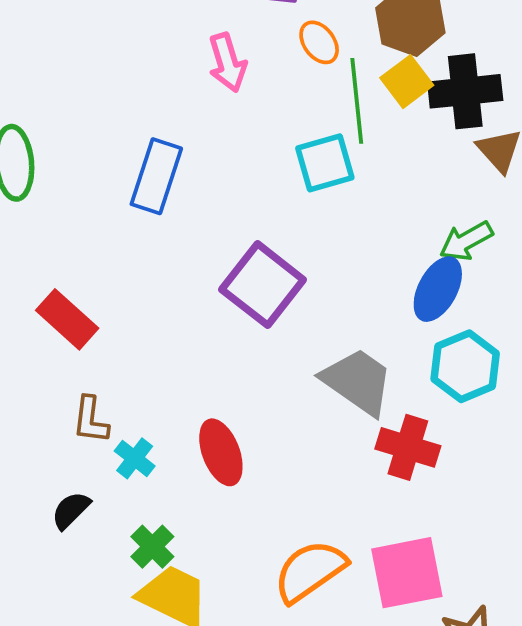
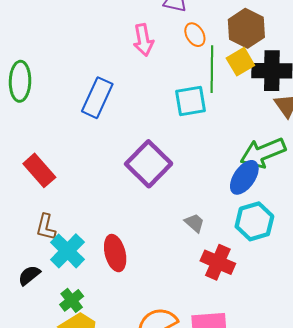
green arrow: (466, 241) -> (263, 153), size x1.5
gray trapezoid: (358, 381) -> (195, 223), size x0.5
cyan cross: (135, 458) -> (67, 251), size x1.6

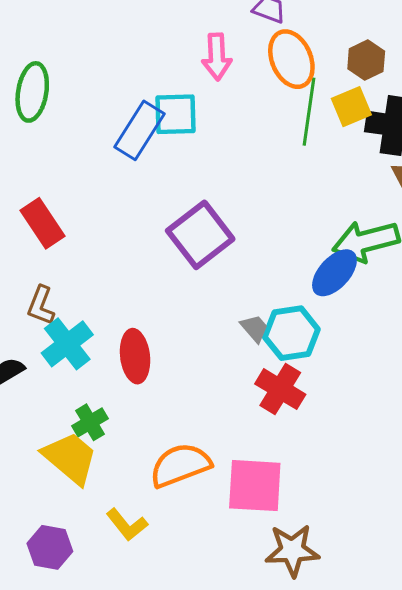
brown hexagon: (246, 28) -> (366, 60), size x0.7
orange ellipse: (195, 35) -> (291, 59), size x1.6
cyan square: (190, 101) -> (175, 114), moved
cyan hexagon: (254, 221) -> (291, 333), moved
green cross: (72, 300) -> (90, 422), moved

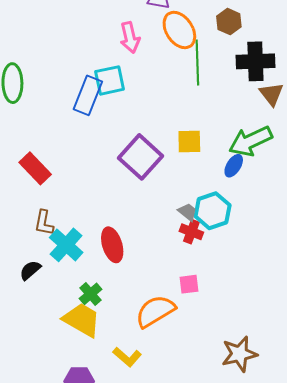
yellow square: (351, 107) -> (189, 142), moved, turned 32
blue ellipse: (334, 273) -> (234, 166), size x0.7
red cross: (280, 389) -> (191, 232), moved, size x0.7
pink square: (255, 486) -> (189, 284), moved, size x0.5

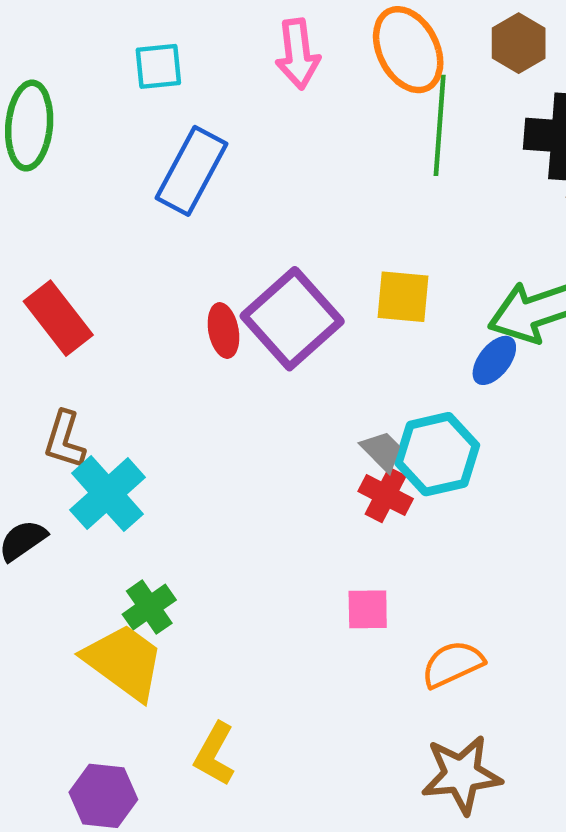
cyan square: (110, 80) -> (158, 66), moved, size x0.7
red ellipse: (112, 245) -> (223, 330), moved, size x0.7
orange semicircle: (155, 311) -> (453, 664), moved, size x0.7
yellow L-shape: (127, 357) -> (215, 754), turned 72

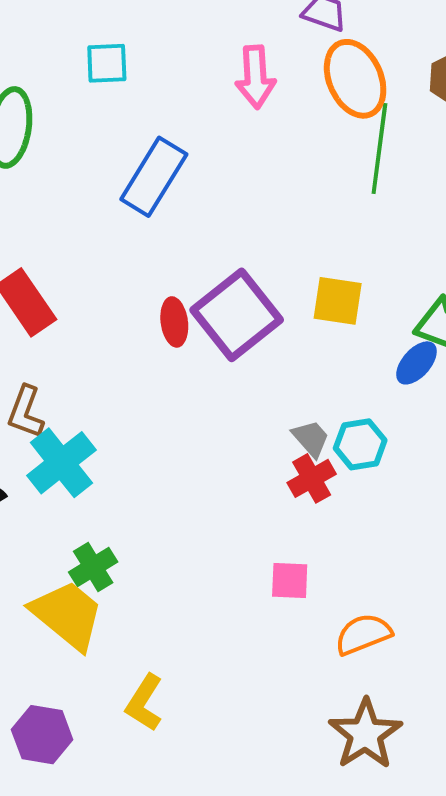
cyan square: (158, 66) -> (107, 63), moved
cyan hexagon: (437, 454) -> (360, 444), size x0.7
red cross: (386, 495) -> (312, 478), turned 30
brown star: (461, 775) -> (365, 734), turned -30

